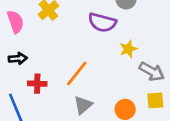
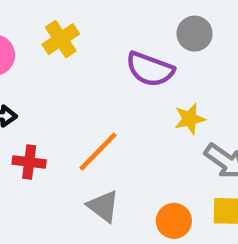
gray triangle: (83, 105) -> (103, 206), turned -48

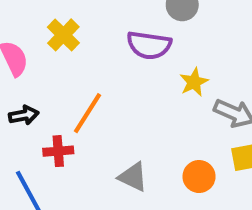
orange line: (98, 152) -> (88, 113), moved

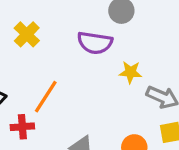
yellow star: (194, 82) -> (130, 72), turned 30

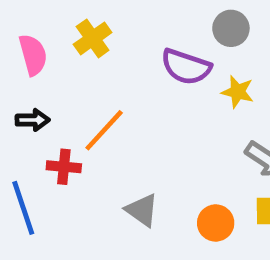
yellow star: (130, 72) -> (238, 92), moved

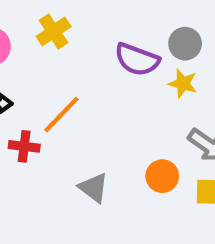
gray circle: (231, 28) -> (185, 44), moved
orange circle: (216, 223) -> (162, 176), moved

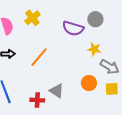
yellow star: (183, 83) -> (94, 49), moved
red cross: (24, 146) -> (37, 100), moved

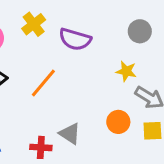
gray circle: (95, 19) -> (140, 31), moved
purple semicircle: (73, 28) -> (75, 39), moved

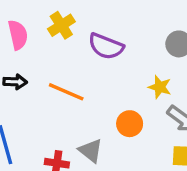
orange line: (43, 83) -> (66, 92), turned 68
orange circle: (118, 122) -> (130, 124), moved

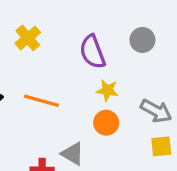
purple semicircle: (106, 46) -> (92, 52), moved, turned 56
yellow star: (160, 87) -> (107, 90), moved

